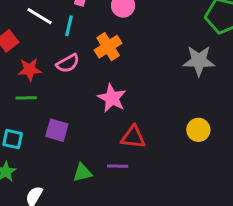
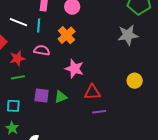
pink semicircle: (68, 63) -> (42, 50), turned -133
purple line: (118, 166) -> (99, 112), moved
green triangle: (82, 173) -> (61, 97), moved

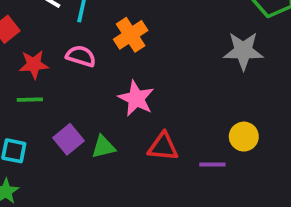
purple square: (42, 95) -> (69, 139), turned 35
purple line: (99, 112) -> (212, 164), moved

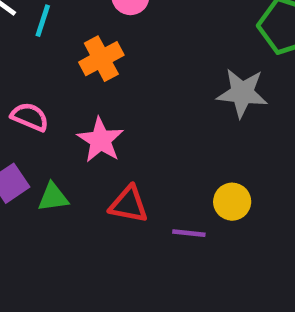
pink semicircle: (81, 56) -> (30, 117), moved

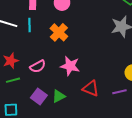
pink semicircle: (30, 117) -> (38, 66), turned 147
red triangle: (129, 204) -> (91, 88), turned 30

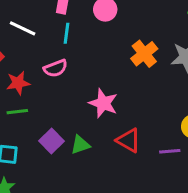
cyan line: (29, 25) -> (67, 33), moved
orange cross: (59, 32) -> (144, 54), moved
pink semicircle: (38, 66) -> (55, 68), moved

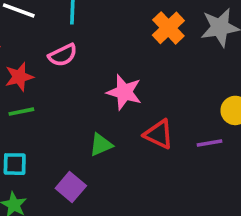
purple square: (51, 141) -> (71, 187), moved

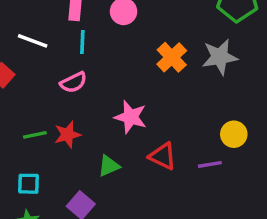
red star: (19, 77) -> (67, 135), moved

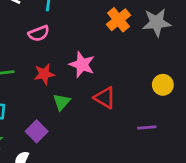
red star: (67, 135) -> (44, 74), moved
purple line: (210, 164) -> (147, 128), moved
green triangle: (109, 166) -> (62, 102), turned -30

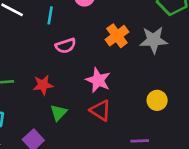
pink semicircle: (39, 33) -> (66, 46), moved
pink star: (82, 65) -> (98, 80), moved

